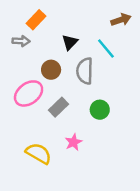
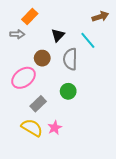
gray rectangle: (59, 107) -> (38, 104), moved
green circle: (100, 110) -> (68, 91), moved
pink star: (74, 142) -> (55, 128), moved

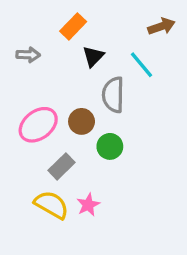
orange rectangle: (30, 17) -> (73, 26), moved
brown circle: (42, 58) -> (82, 121), moved

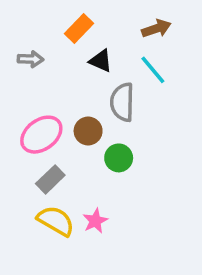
brown arrow: (162, 26) -> (156, 29), moved
black triangle: (93, 56) -> (101, 61), turned -50
gray rectangle: (62, 166) -> (50, 179), moved

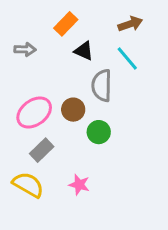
yellow semicircle: (56, 221) -> (28, 185), moved
pink star: (95, 221) -> (79, 185), turned -30

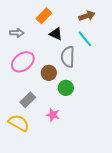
pink ellipse: (34, 113) -> (23, 62), moved
pink star: (79, 185) -> (53, 115), moved

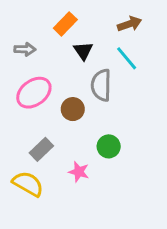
black triangle: (56, 34) -> (83, 51), turned 32
green circle: (66, 88) -> (109, 146), moved

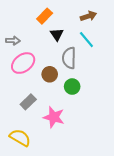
gray arrow: (25, 49) -> (13, 41), moved
green circle: (109, 146) -> (72, 87), moved
pink star: (79, 172) -> (54, 117), size x1.5
yellow semicircle: (28, 184) -> (20, 138), moved

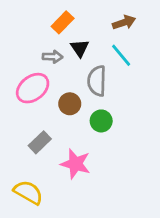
gray arrow: (13, 41) -> (53, 57), moved

